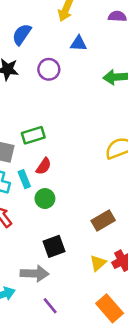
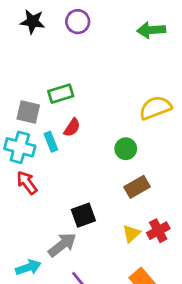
green circle: (45, 199) -> (126, 149), moved
gray arrow: (35, 273) -> (62, 245), turned -40

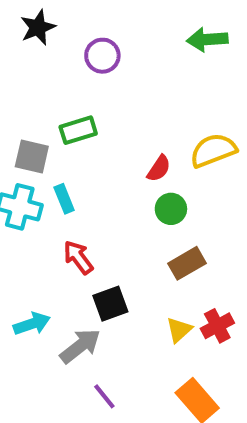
black star: (32, 22) -> (38, 27), turned -30
purple circle: (78, 22) -> (102, 56), moved
red semicircle: (72, 128) -> (159, 169), moved
red arrow: (27, 183) -> (78, 257), moved
cyan arrow: (28, 267) -> (32, 324), moved

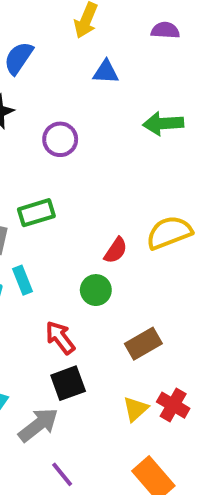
green circle: (171, 209) -> (96, 290), moved
red arrow: (78, 257) -> (60, 338), moved
red cross: (217, 326) -> (173, 405), turned -32

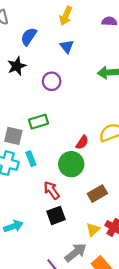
blue triangle: (106, 72) -> (67, 46), moved, turned 48
green circle: (96, 290) -> (71, 164), size x1.5
gray arrow: (38, 425) -> (76, 252), moved

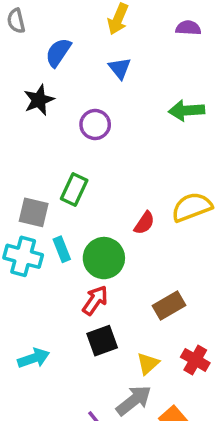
green rectangle: (39, 122) -> (74, 190), turned -48
green circle: (71, 164) -> (104, 258), moved
red arrow: (52, 190) -> (95, 300), turned 72
yellow triangle: (93, 230) -> (148, 363), moved

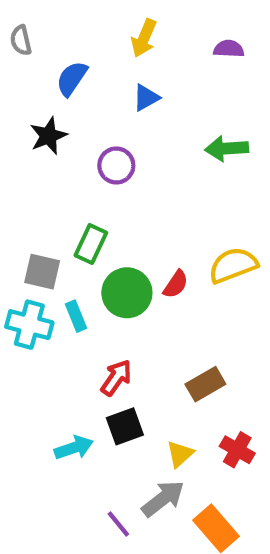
blue triangle: (120, 68) -> (146, 98), turned 40
green circle: (104, 258) -> (127, 293), moved
cyan arrow: (34, 358) -> (74, 448), moved

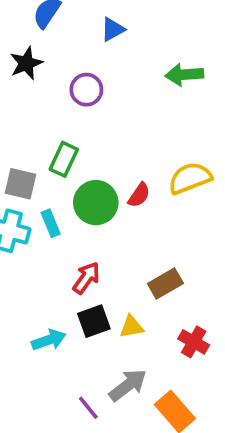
yellow triangle: (180, 454) -> (132, 327), moved, turned 32

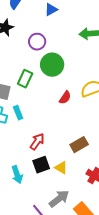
green circle: (96, 203) -> (52, 65), moved
yellow triangle: (132, 327) -> (61, 168), turned 40
cyan arrow: (49, 340) -> (17, 175), turned 90

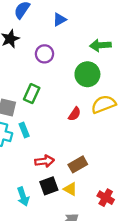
green circle: (52, 65) -> (87, 74), moved
red arrow: (37, 142) -> (44, 161), turned 48
brown rectangle: (79, 145) -> (78, 164), moved

